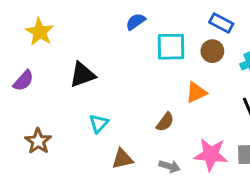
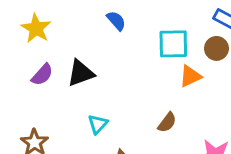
blue semicircle: (136, 22) -> (116, 21), moved, turned 84
purple semicircle: (23, 81) -> (42, 75), moved
orange triangle: (196, 92) -> (190, 76), moved

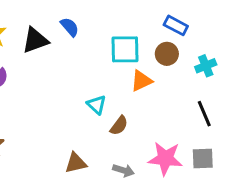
black triangle: (81, 73) -> (35, 40), moved
cyan triangle: (98, 124) -> (97, 105), moved, turned -30

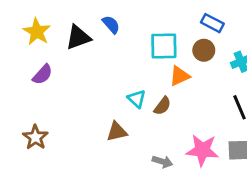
brown semicircle: (119, 126) -> (162, 106), moved
brown triangle: (76, 163) -> (117, 132), moved

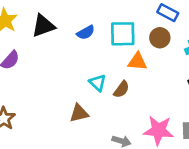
blue semicircle: (111, 25) -> (86, 32), moved, turned 102
orange triangle: (180, 76) -> (137, 62), turned 30

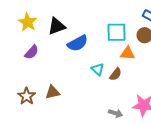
blue semicircle: (86, 32) -> (78, 43), moved, size x1.5
brown triangle: (79, 113) -> (53, 92), moved

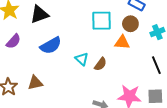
blue semicircle: (78, 43) -> (51, 45), moved
orange triangle: (128, 53) -> (122, 42), moved

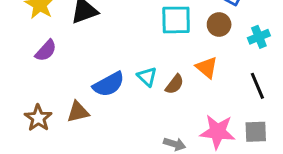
orange triangle: (122, 42) -> (207, 67), moved, turned 35
blue semicircle: (51, 45) -> (109, 84), moved

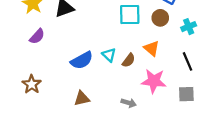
brown triangle: (78, 112) -> (82, 99), moved
pink star: (217, 132) -> (154, 81), moved

